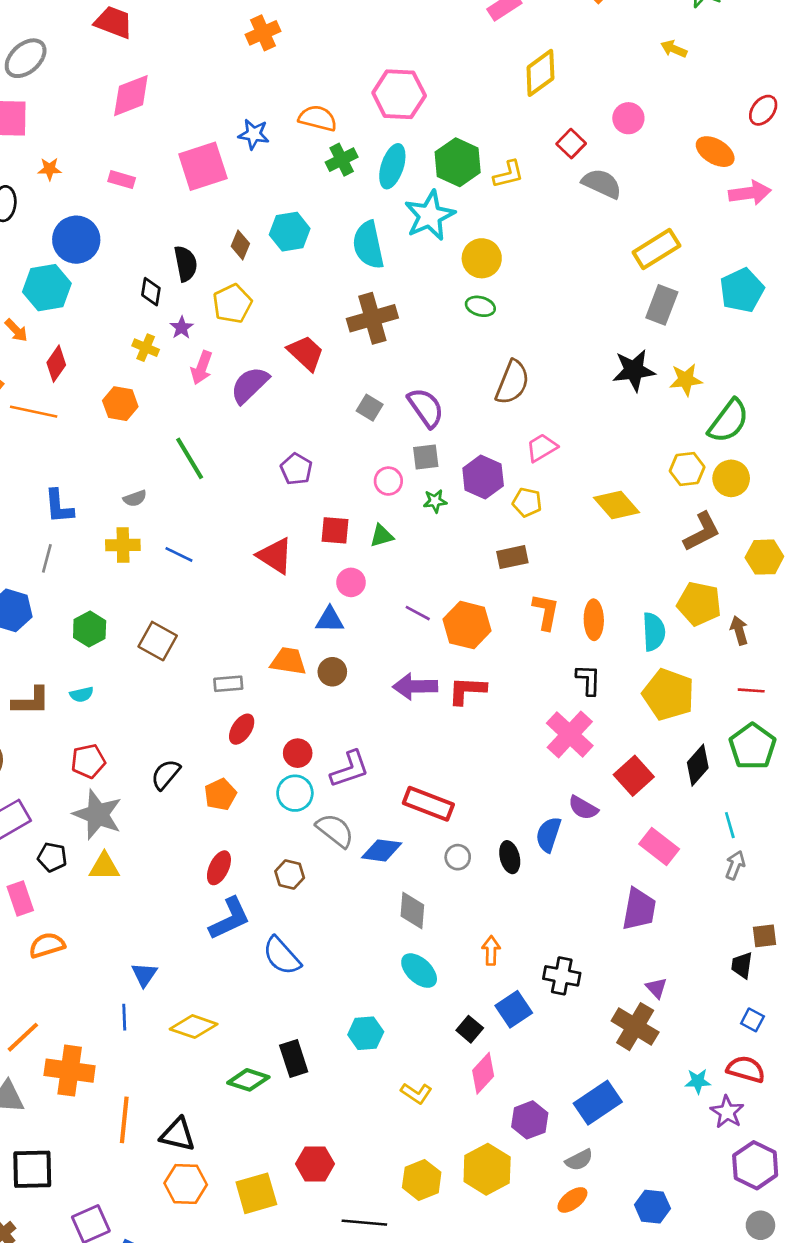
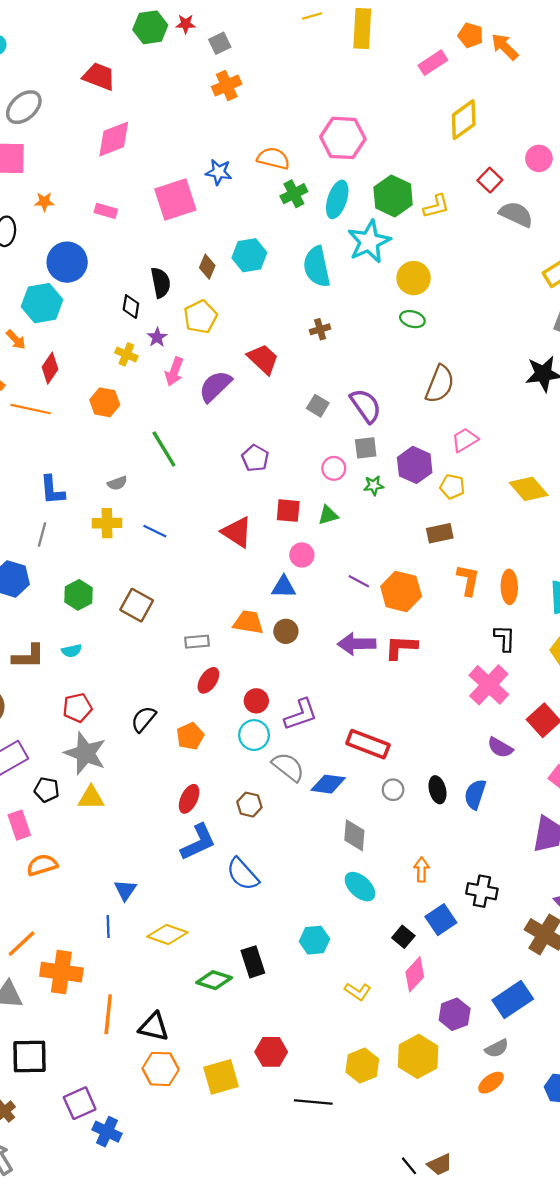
brown cross: (372, 318) -> (320, 329), size x0.5
blue semicircle: (548, 834) -> (475, 794), moved

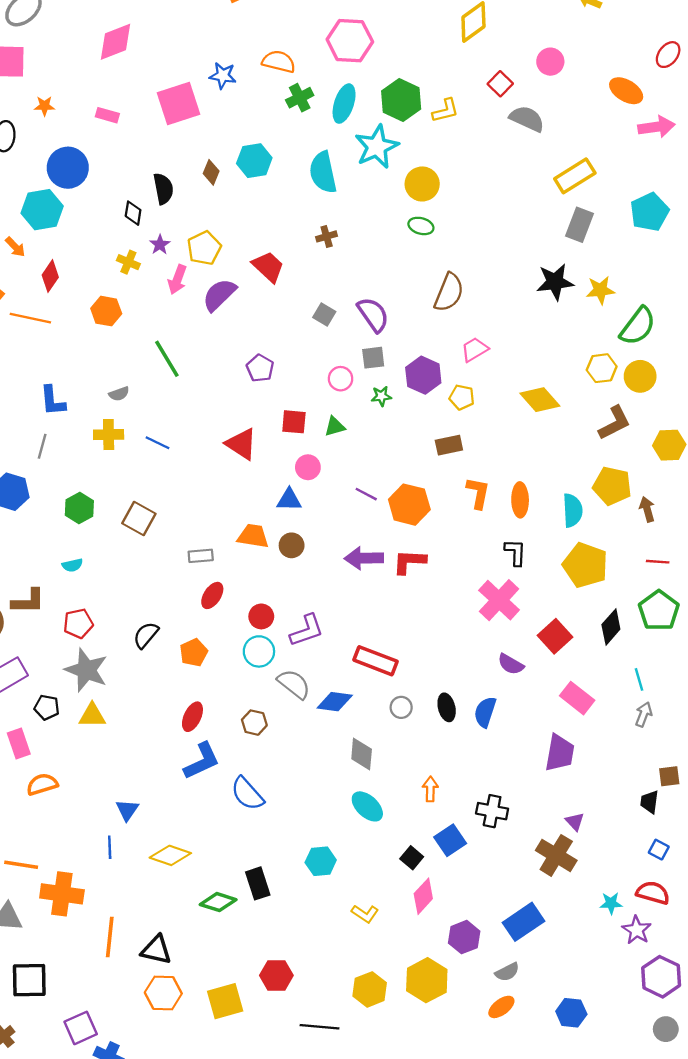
yellow pentagon: (200, 317) -> (204, 248), moved
brown L-shape: (28, 656) -> (28, 601), moved
orange line: (22, 944) -> (21, 865), turned 52

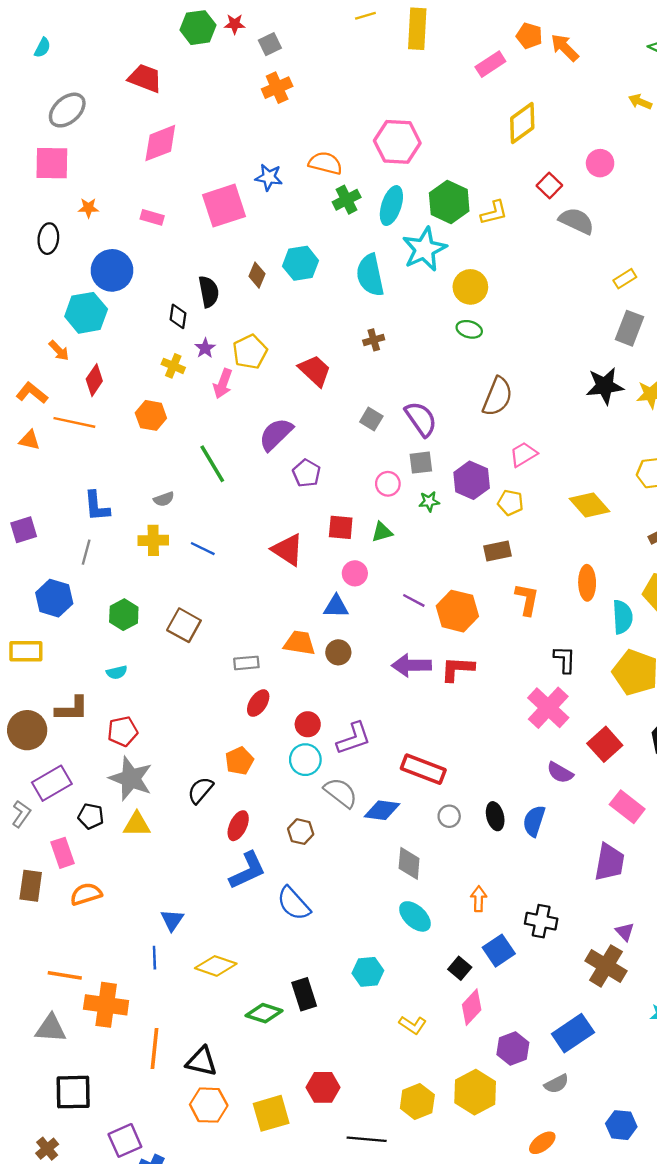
yellow rectangle: (575, 176) -> (625, 279), size x0.6
purple semicircle: (219, 295) -> (276, 434), moved
orange ellipse: (520, 500) -> (587, 583), moved
black semicircle: (146, 635) -> (200, 790), moved
orange ellipse: (501, 1007) -> (542, 1143), moved

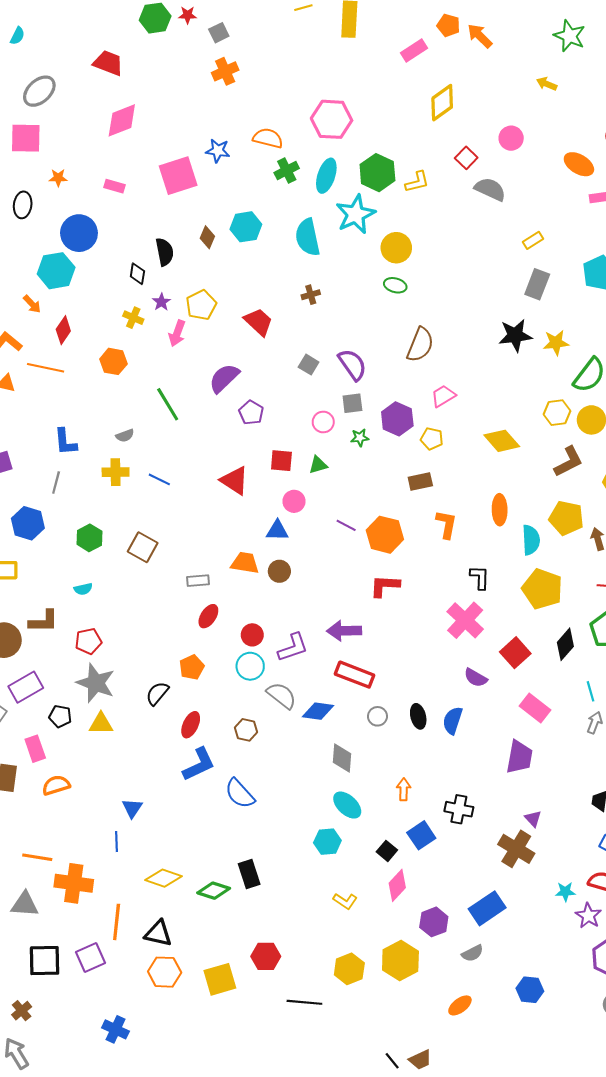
purple arrow: (411, 665) -> (344, 631), moved
yellow diamond: (216, 966) -> (164, 878), moved
cyan hexagon: (368, 972) -> (327, 842), moved
purple square: (125, 1140) -> (90, 957), moved

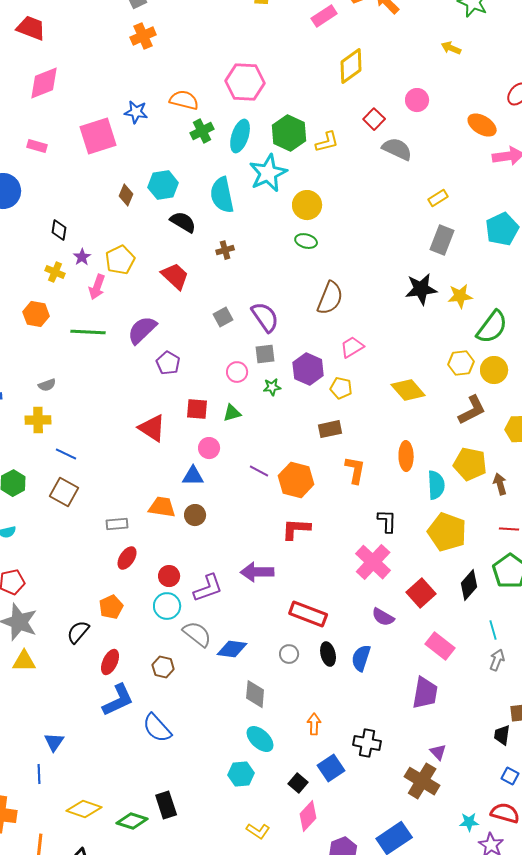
black semicircle: (165, 252) -> (183, 222), moved, turned -48
gray square: (309, 365) -> (223, 317), turned 30
green line: (168, 404) -> (88, 332), moved, turned -56
blue line: (159, 479) -> (66, 454), moved
red rectangle: (355, 675) -> (308, 614), moved

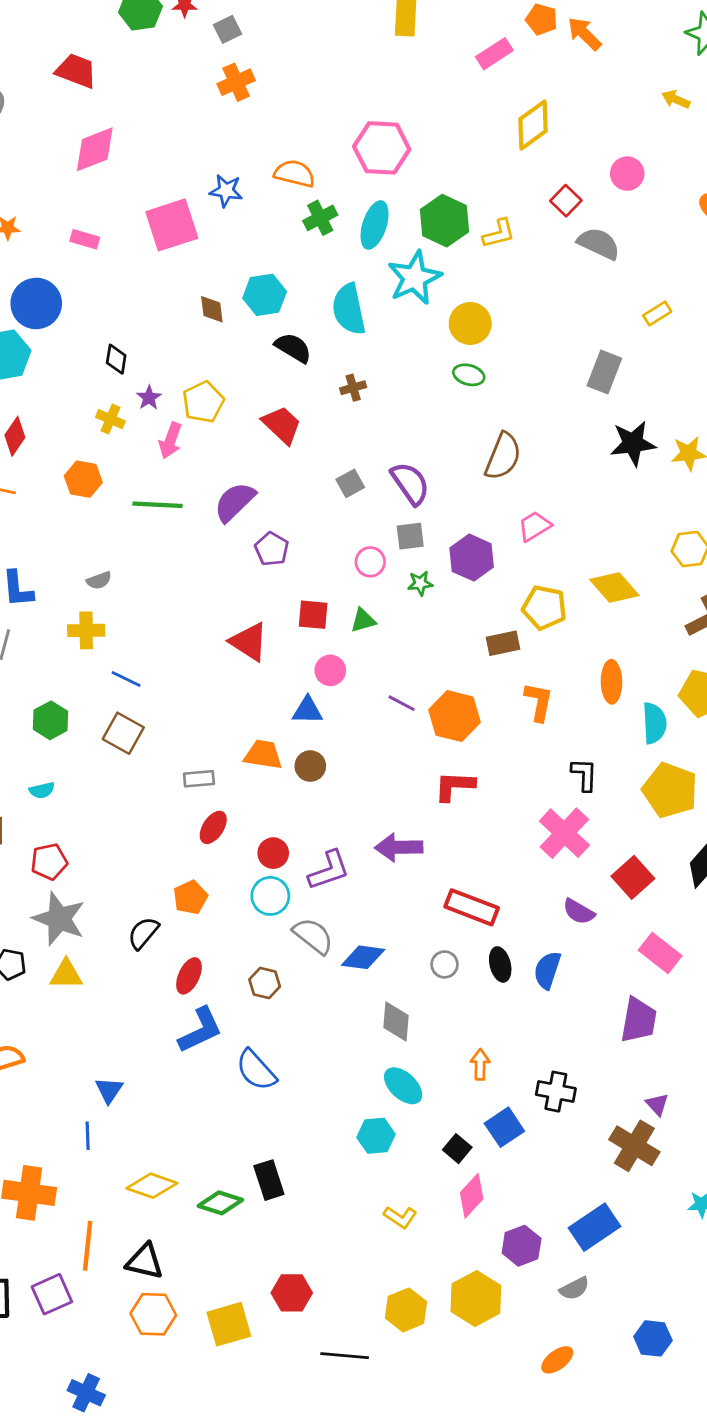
brown diamond: (126, 195) -> (212, 309), turned -30
gray rectangle: (442, 240) -> (604, 372), moved
yellow pentagon: (341, 388) -> (544, 608), moved, size x1.4

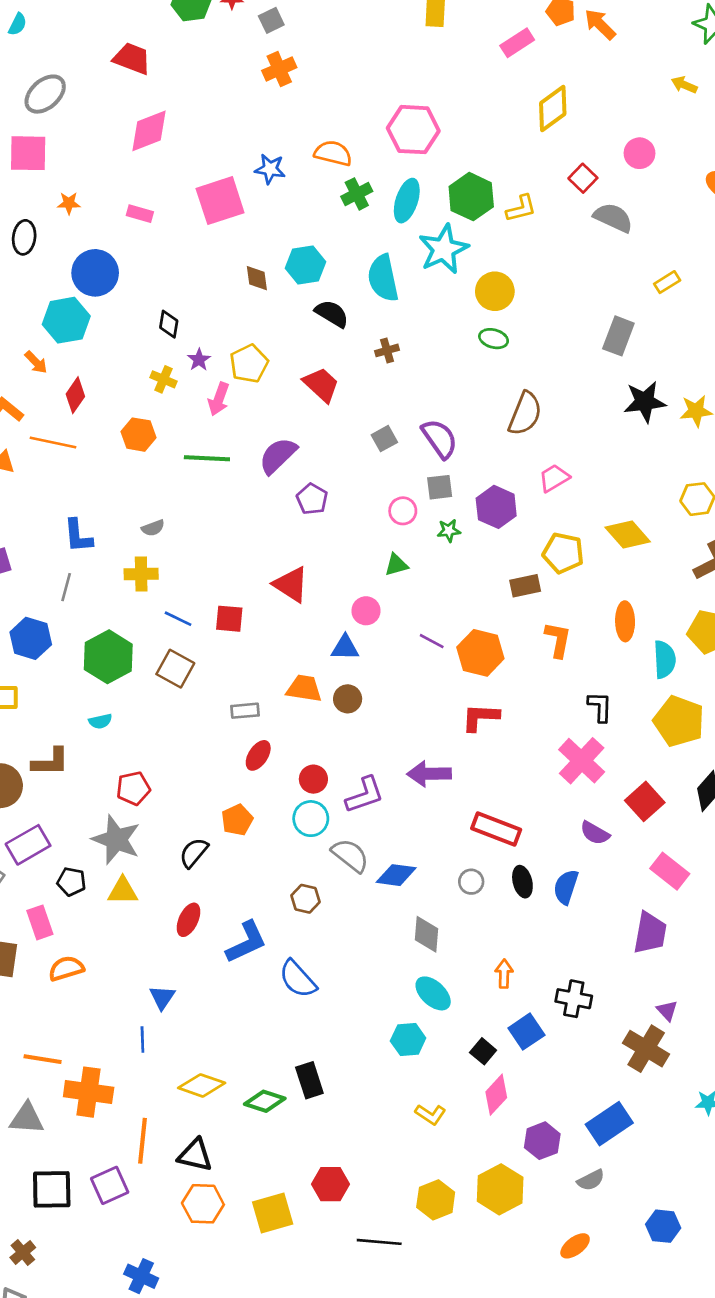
red square: (313, 615) -> (229, 619), moved
green hexagon: (50, 720) -> (108, 657), size x1.5
red pentagon: (49, 862) -> (133, 788), moved
red ellipse: (189, 976) -> (188, 920), moved

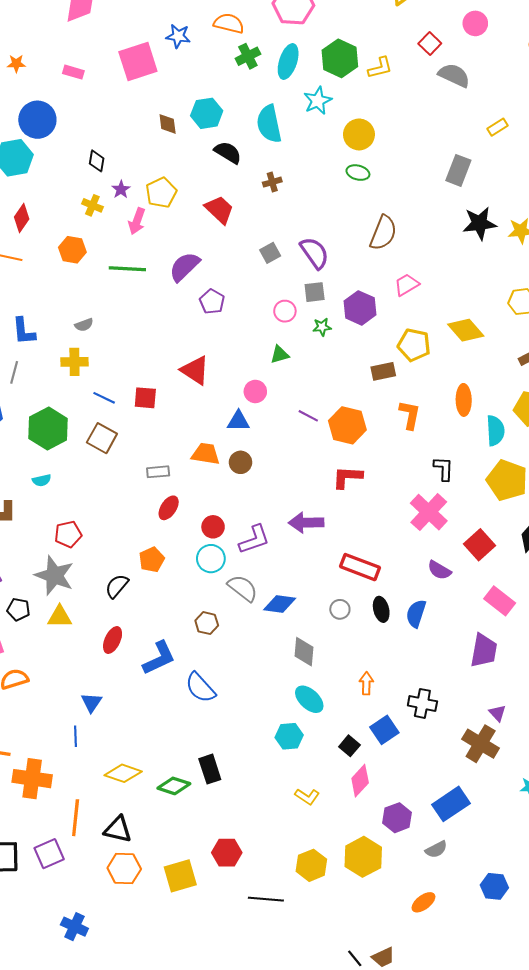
cyan star: (444, 249) -> (318, 101), size x0.7

